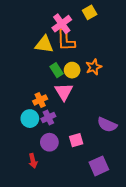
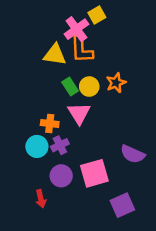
yellow square: (90, 12) -> (97, 15), moved
orange cross: (40, 100) -> (50, 124), turned 32
pink square: (76, 140) -> (94, 173), size x1.6

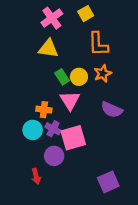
pink cross: (76, 29) -> (52, 18), moved
orange L-shape: (82, 50) -> (98, 44), moved
purple cross: (60, 145) -> (53, 129), turned -35
purple semicircle: (133, 154) -> (112, 110), moved
pink square: (94, 173) -> (73, 138), moved

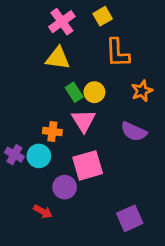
orange star: (103, 73) -> (142, 91), moved
purple cross: (53, 129) -> (14, 155), moved
red arrow: (36, 176) -> (43, 212), turned -49

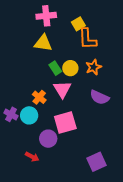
yellow square: (103, 16) -> (78, 24), moved
pink cross: (62, 22) -> (46, 16), turned 30
orange star: (142, 91) -> (94, 67), moved
orange cross: (52, 132) -> (39, 97), turned 32

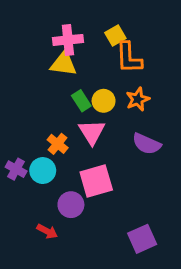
pink cross: (46, 16) -> (68, 40), moved

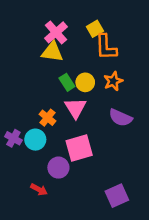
pink cross: (68, 40) -> (56, 32), turned -35

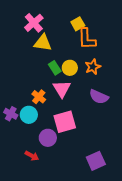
pink cross: (56, 32) -> (34, 23), moved

